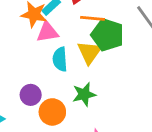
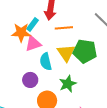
green pentagon: (107, 35) -> (85, 51), moved
purple circle: (31, 95) -> (30, 80), moved

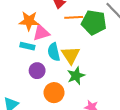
cyan rectangle: (32, 25) -> (27, 46), moved, turned 64
green pentagon: (85, 51) -> (94, 22), moved
yellow triangle: (66, 53) -> (71, 55), moved

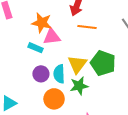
green pentagon: (94, 22) -> (103, 63), moved
cyan semicircle: (54, 52) -> (59, 74), moved

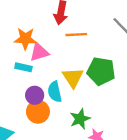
green star: (79, 86) -> (80, 119), moved
orange circle: (54, 99) -> (38, 112), moved

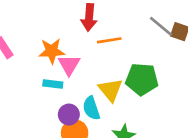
pink triangle: (39, 52) -> (69, 65), turned -36

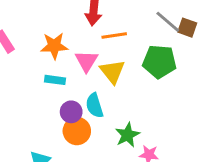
pink triangle: (69, 65) -> (86, 61), moved
green pentagon: (142, 79) -> (159, 62), moved
yellow triangle: (110, 90) -> (112, 71), moved

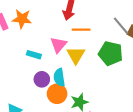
orange star: (54, 46) -> (22, 19), moved
orange circle: (77, 131) -> (57, 94), moved

